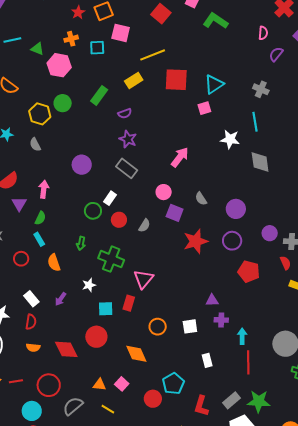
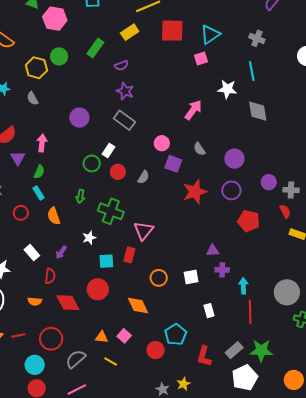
pink arrow: (180, 157) -> (193, 110), moved
red semicircle: (31, 322) -> (50, 276), moved

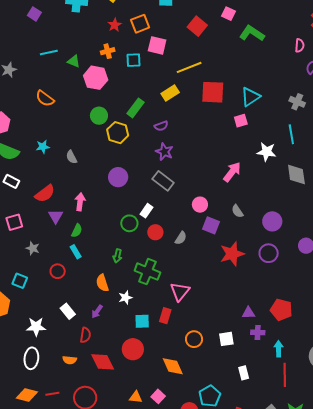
yellow hexagon: (36, 68) -> (118, 133), moved
orange semicircle: (54, 216) -> (102, 283), moved
red pentagon: (249, 221) -> (281, 310), moved

